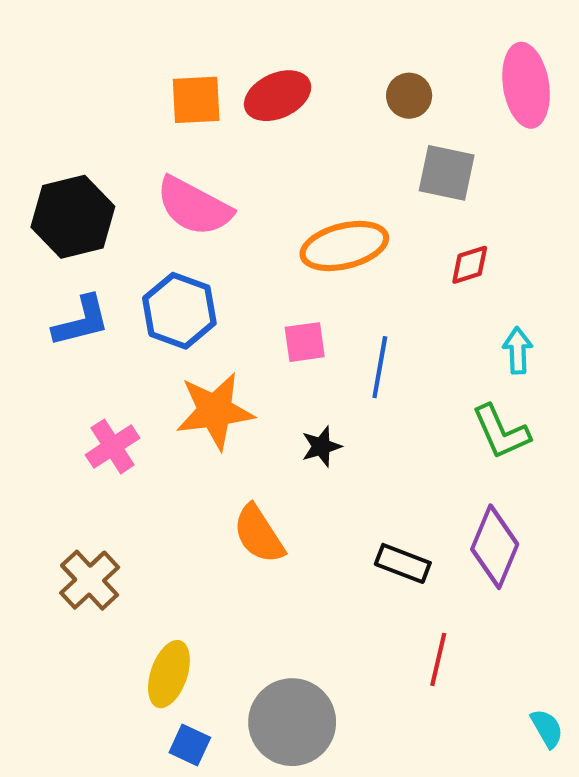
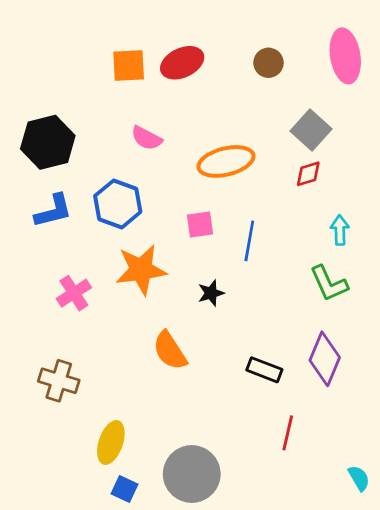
gray square: (447, 173) -> (311, 130), moved, turned 30
pink semicircle: (194, 206) -> (147, 138), moved, size x0.6
brown cross: (90, 580) -> (59, 381), turned -30

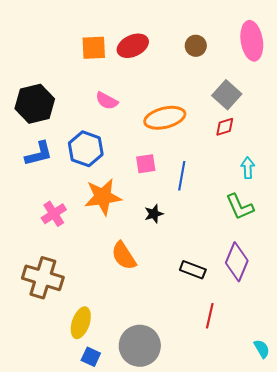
brown cross: (59, 381) -> (43, 278), size x1.4

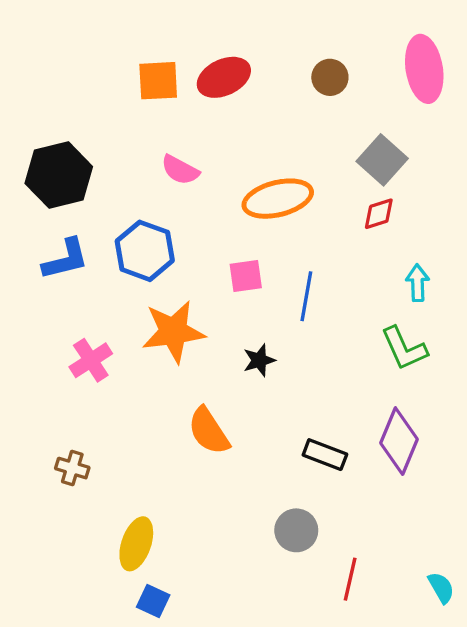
brown cross: (43, 278) -> (72, 468), size x0.5
red line: (210, 316) -> (350, 579), moved
gray circle: (140, 346) -> (296, 530), moved, size x0.6

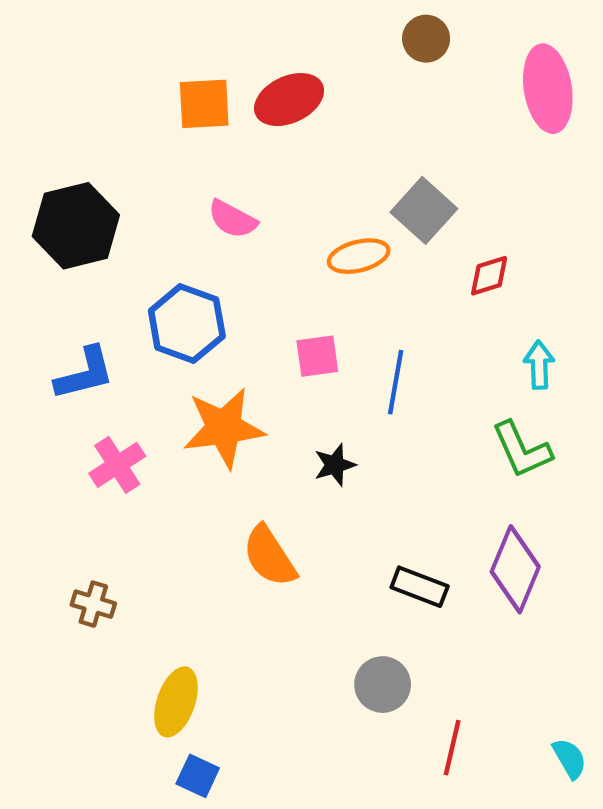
brown circle: (330, 77) -> (426, 39), moved
gray square: (382, 160) -> (424, 210), moved
orange ellipse: (278, 199) -> (359, 256), size x0.7
blue L-shape: (66, 259) -> (85, 374), moved

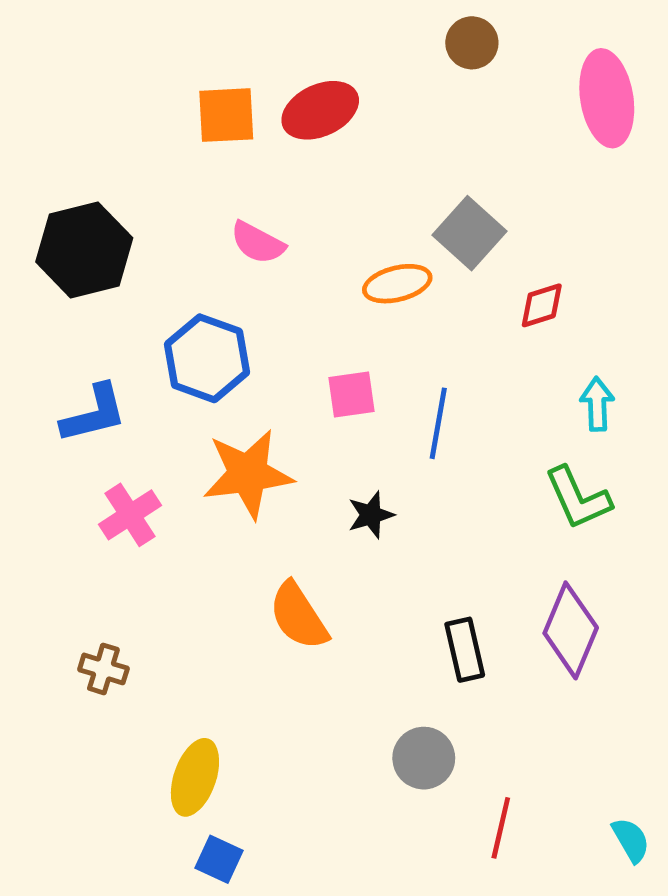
black rectangle: (420, 587) -> (465, 650), turned 56

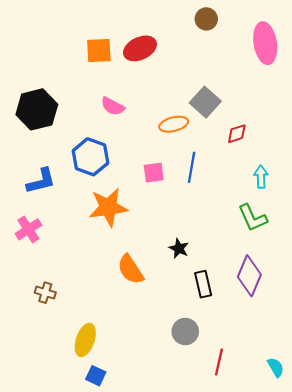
blue line: (438, 423) -> (192, 167), moved
pink cross: (130, 515) -> (28, 229), moved
black star: (371, 515) -> (179, 248), moved, turned -30

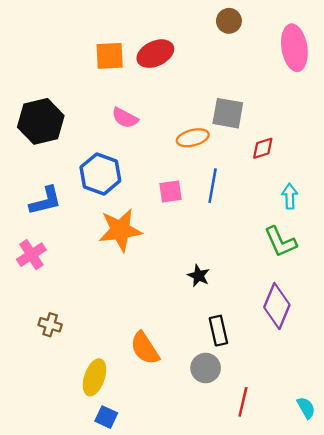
gray square: (205, 102) -> (228, 113), turned -32
orange semicircle: (130, 269) -> (145, 348), moved
black rectangle: (203, 284) -> (218, 331), moved

